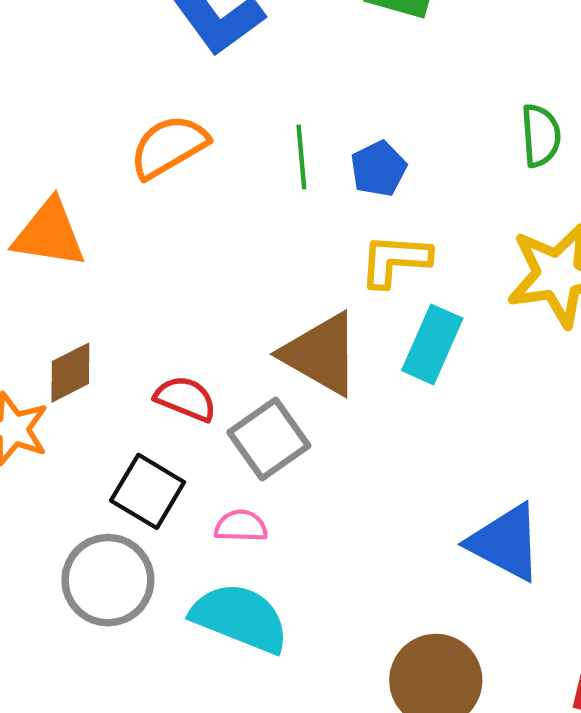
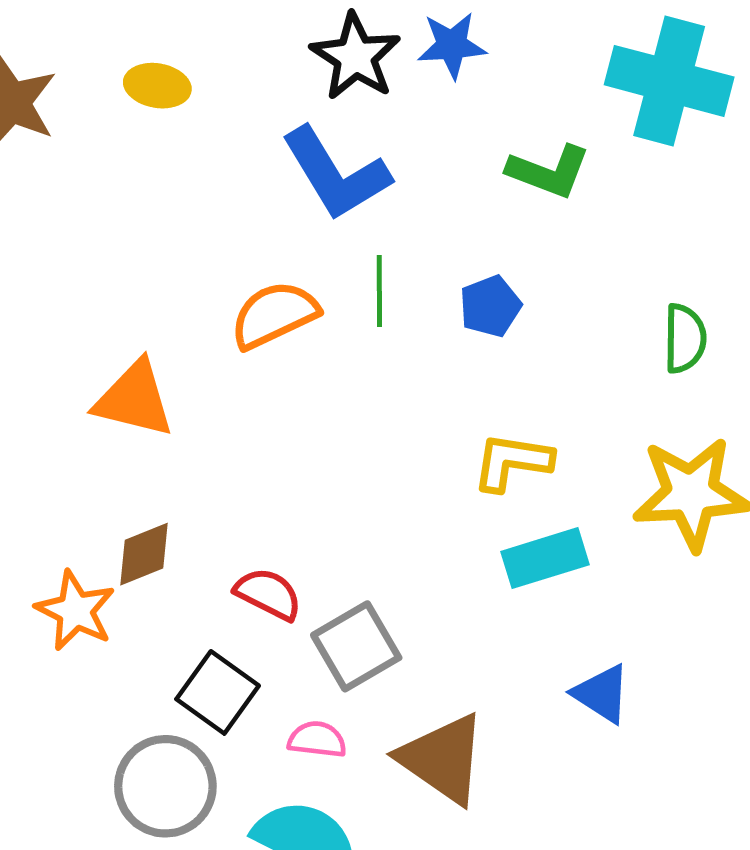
green line: (301, 157) -> (379, 291), moved
blue pentagon: (378, 169) -> (490, 306), moved
cyan rectangle: (432, 344) -> (545, 558), turned 44
brown triangle: (321, 354) -> (443, 759), moved
blue triangle: (505, 542) -> (602, 694), moved, size x0.7

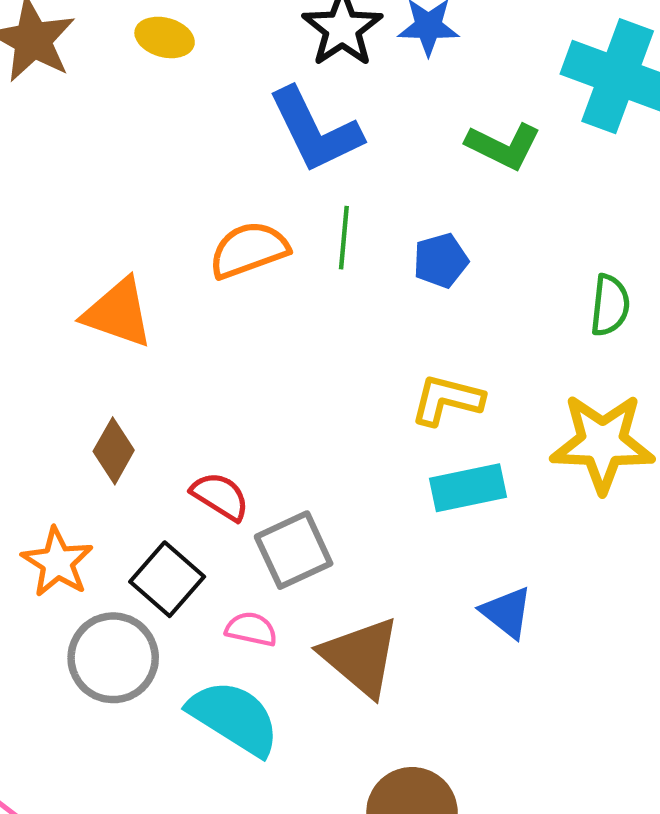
brown diamond: (144, 554) -> (114, 451), turned -44
orange star: (75, 611) -> (57, 562), moved

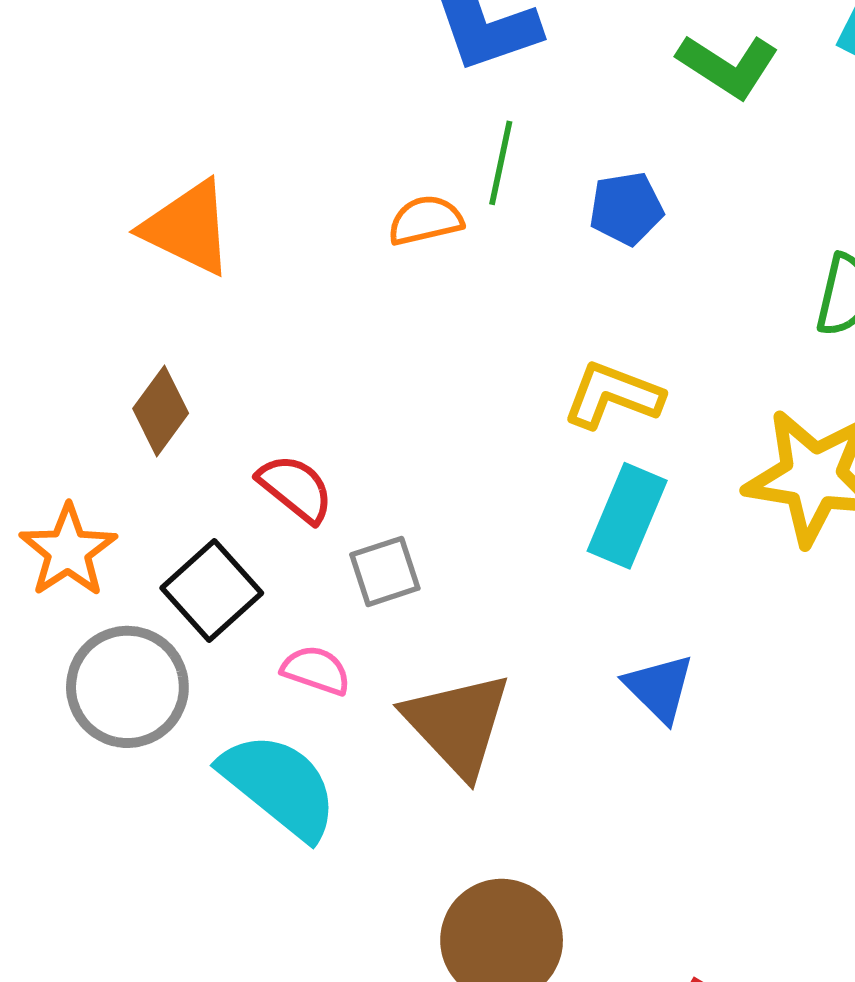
orange semicircle: (249, 250) -> (425, 220), moved, size x0.7
cyan rectangle: (468, 488) -> (627, 516), turned -62
gray square: (294, 550) -> (385, 571), size x0.7

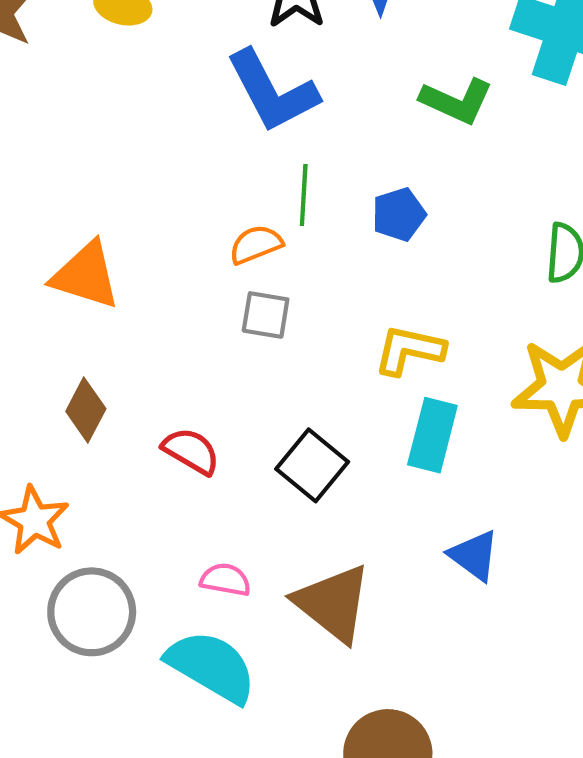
gray square: (385, 571) -> (266, 315), moved, turned 36
black square: (212, 591) -> (312, 465), moved

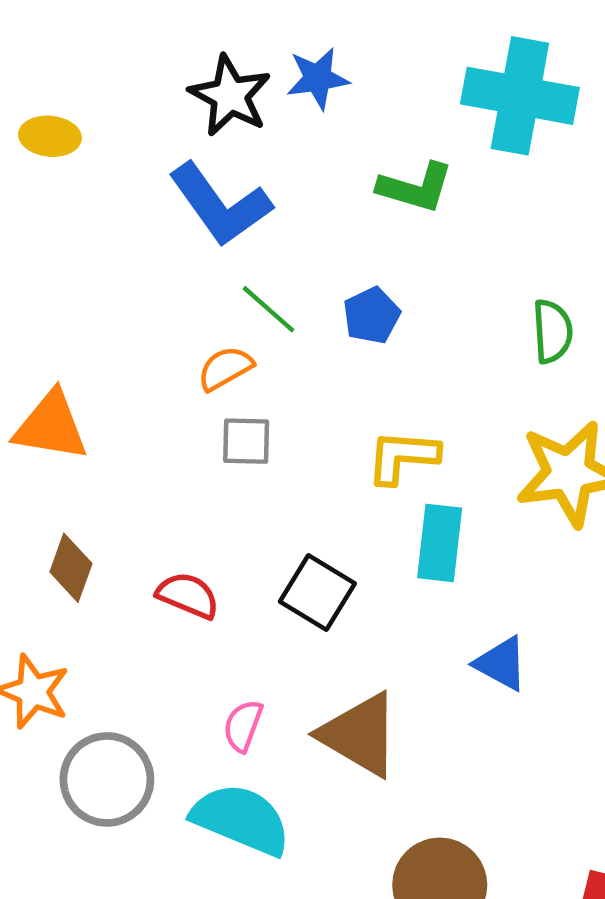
green line: (304, 195) -> (269, 309), turned -44
pink semicircle: (225, 580) -> (243, 726), turned -72

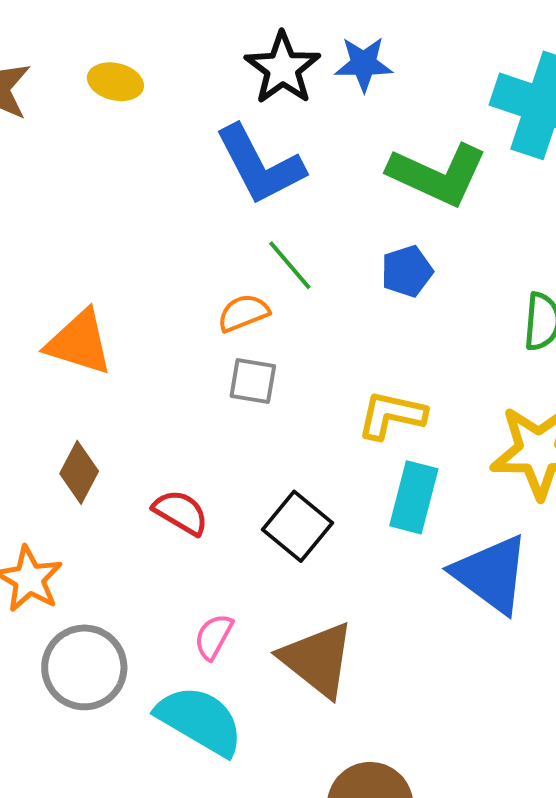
green L-shape: (416, 187) -> (438, 175), size x1.4
blue pentagon: (372, 315) -> (407, 271), moved
blue triangle: (501, 664) -> (491, 574), moved, size x1.6

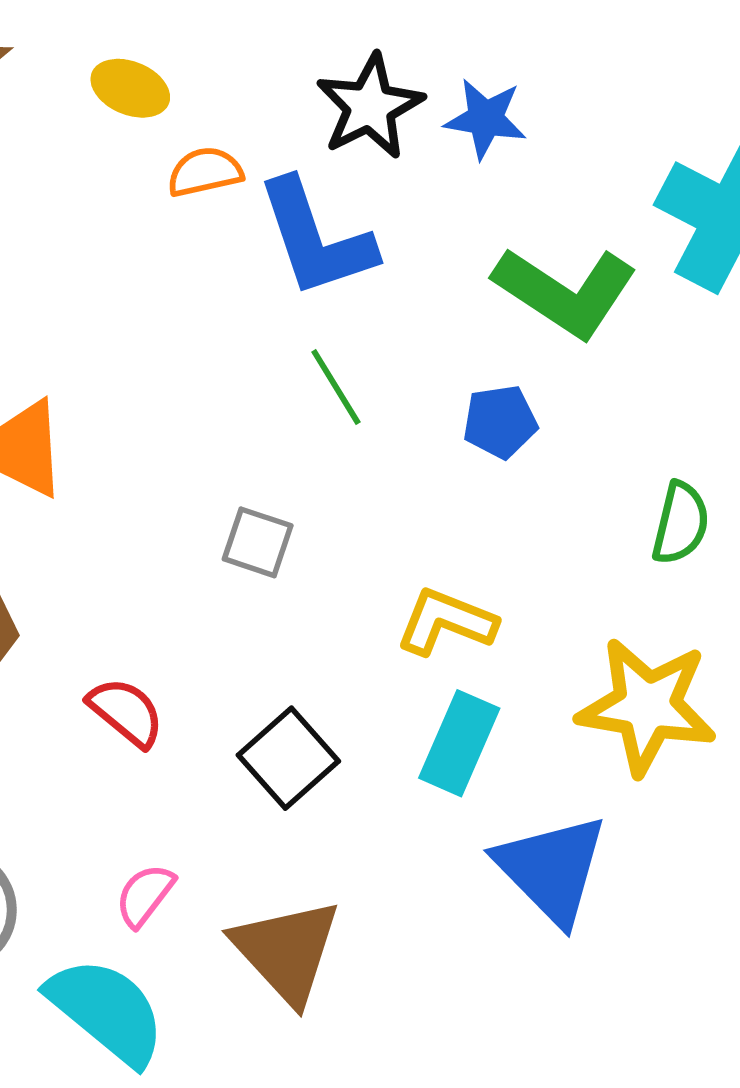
orange semicircle: (243, 313) -> (205, 172), moved

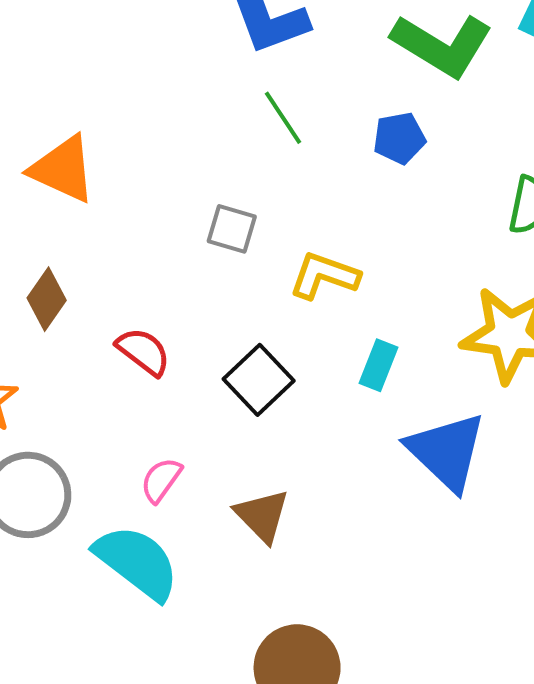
yellow L-shape: (446, 622) -> (324, 276), moved
cyan rectangle: (459, 743) -> (379, 365), size x0.7
brown triangle: (287, 951) -> (262, 516), size x0.7

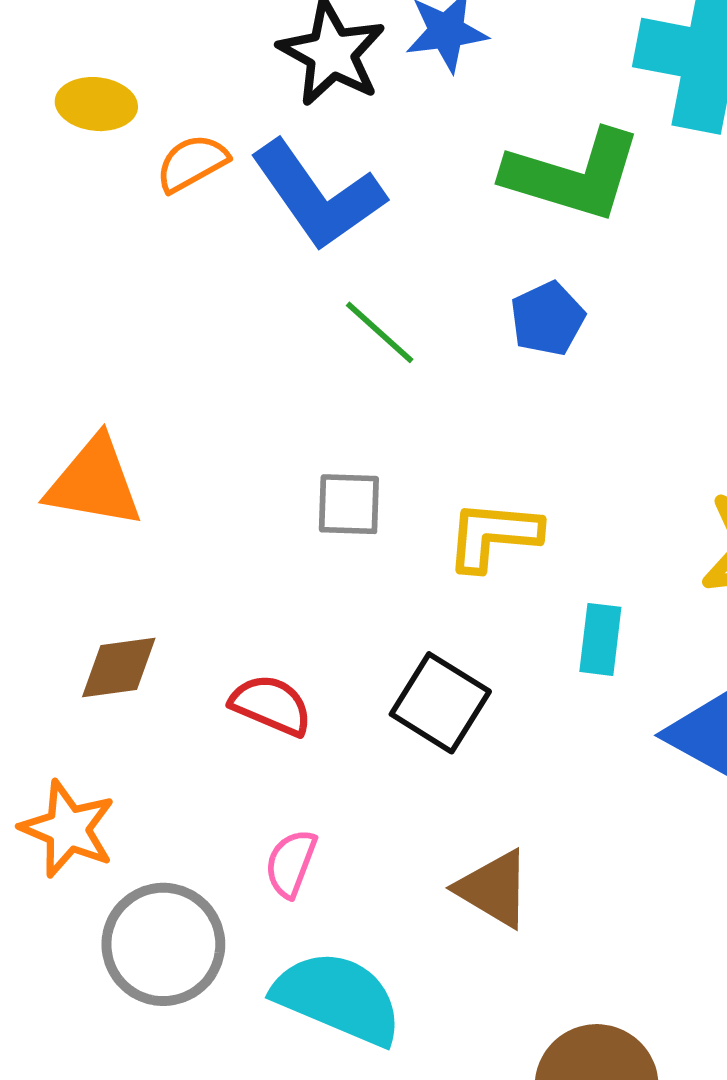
brown diamond: (47, 299) -> (119, 668), turned 62
pink semicircle: (161, 480) -> (291, 863), moved

